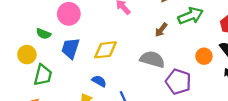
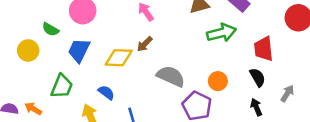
brown arrow: (161, 30) -> (145, 44), moved
orange circle: (204, 56) -> (218, 81), moved
green trapezoid: (43, 75) -> (62, 86), moved

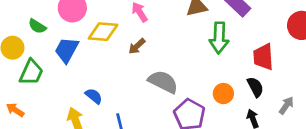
green arrow: (221, 33) -> (219, 38), turned 104
yellow diamond: (119, 58) -> (103, 32), moved
orange circle: (218, 81) -> (223, 94), moved
green trapezoid: (62, 86) -> (31, 72), moved

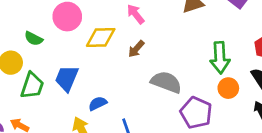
green arrow: (219, 38) -> (220, 58), moved
blue trapezoid: (67, 50) -> (67, 78), moved
blue semicircle: (94, 96) -> (98, 103), turned -60

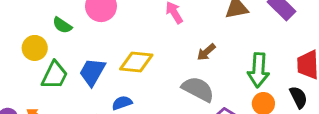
yellow diamond: (101, 37) -> (136, 62), moved
brown arrow: (136, 49) -> (206, 52), moved

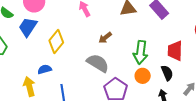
yellow diamond: (136, 62) -> (56, 42), turned -60
blue trapezoid: (92, 72) -> (28, 27), moved

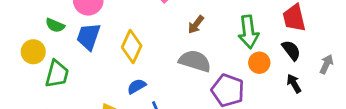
blue semicircle: (45, 69) -> (137, 86), moved

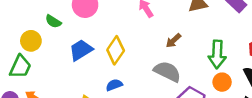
blue trapezoid: (89, 37) -> (81, 50), moved, turned 30
green trapezoid: (57, 74) -> (20, 67), moved

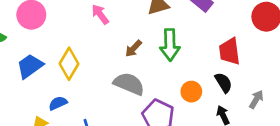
green arrow: (217, 54) -> (170, 45), moved
blue semicircle: (114, 85) -> (58, 103), moved

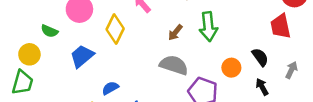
red trapezoid: (229, 51) -> (281, 26), moved
yellow diamond: (69, 64) -> (115, 29), moved

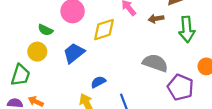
yellow diamond: (115, 29) -> (104, 30), turned 45
brown arrow: (175, 33) -> (156, 19), moved, turned 40
yellow circle: (29, 54) -> (37, 52), moved

